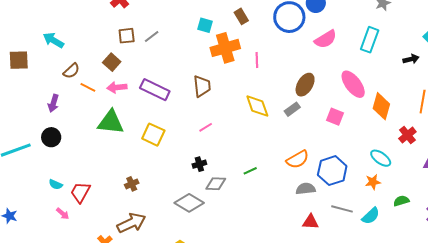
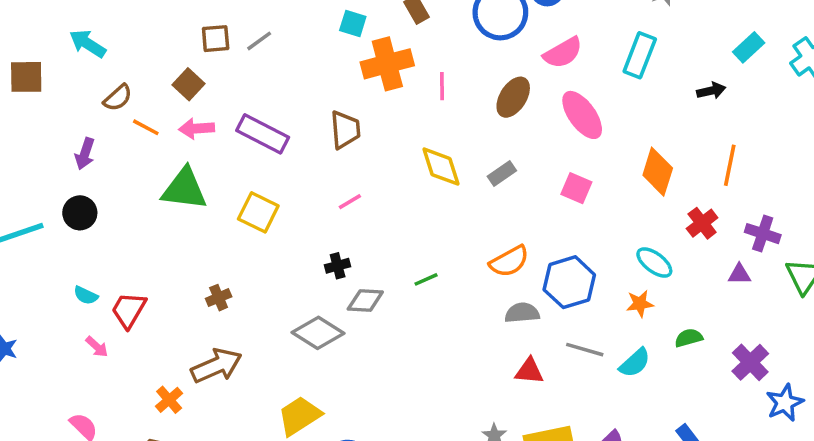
pink ellipse: (353, 84) -> (582, 115), moved
brown ellipse: (305, 85) -> (513, 97), moved

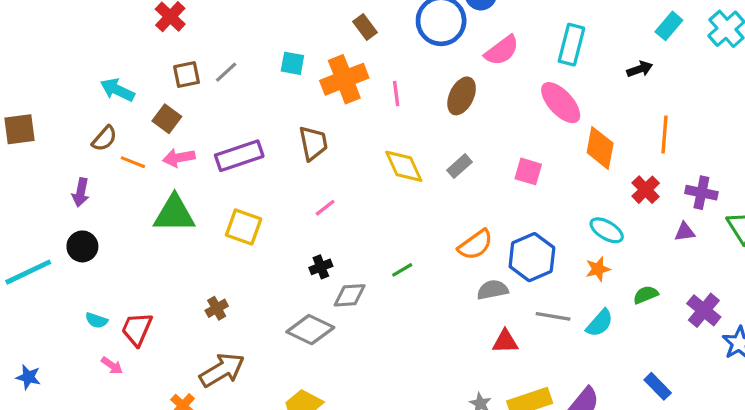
cyan square: (353, 23) -> (292, 63), moved
cyan arrow: (88, 44) -> (117, 90), moved
pink ellipse: (582, 115) -> (561, 103), moved
purple rectangle: (263, 134) -> (239, 156), turned -39

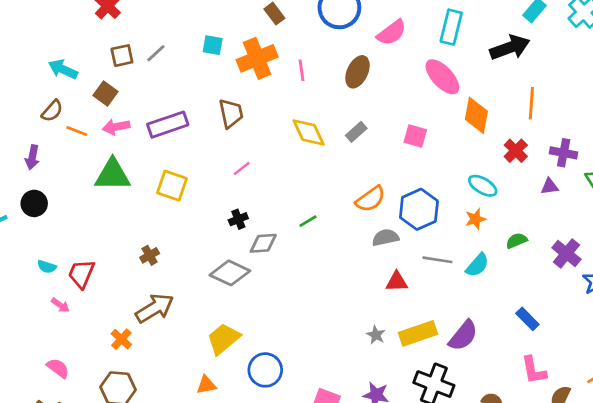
black arrow: (640, 69) -> (510, 48), size x1.8

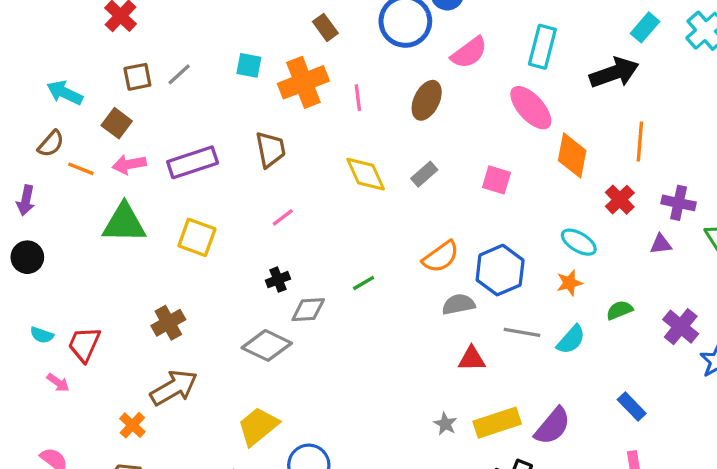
brown cross: (150, 255) -> (168, 323), size x1.4

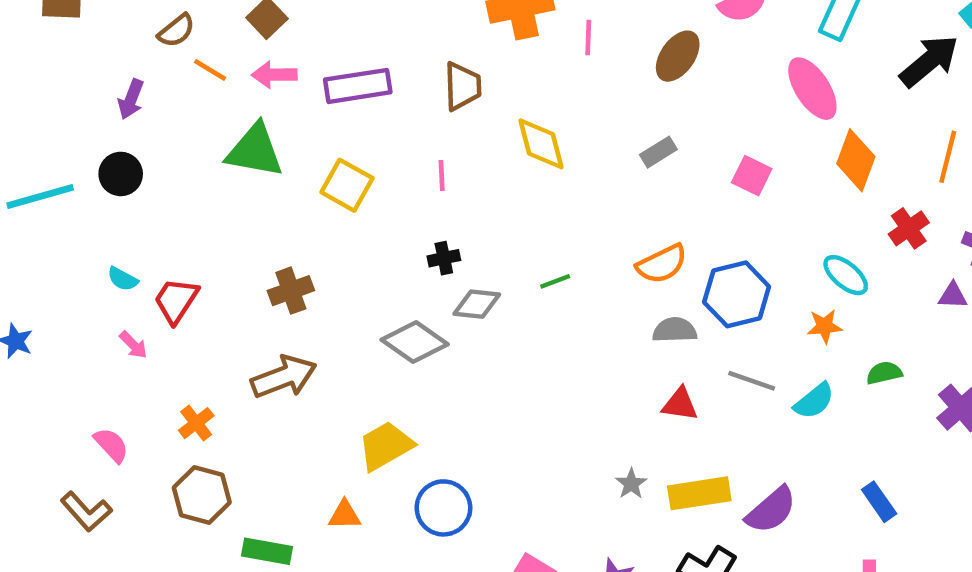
black arrow: (614, 73) -> (929, 61), turned -30
yellow diamond: (366, 174) -> (541, 144), moved
pink line: (283, 217) -> (442, 175), moved, turned -65
orange cross: (132, 425) -> (196, 423), moved

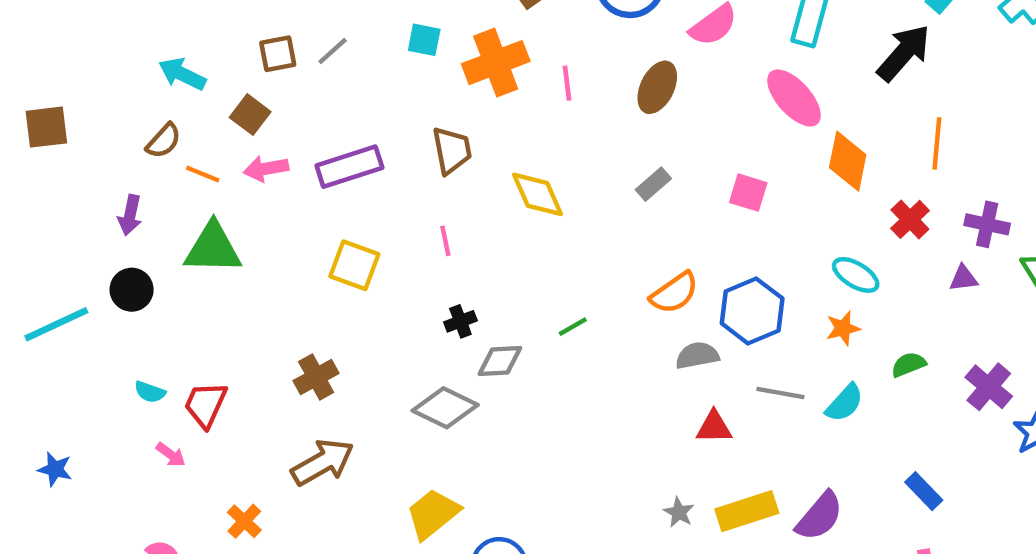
green triangle: (255, 151) -> (213, 248), moved

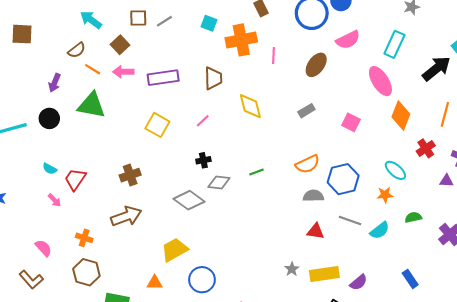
pink line: (445, 241) -> (203, 121), turned 48
purple semicircle: (820, 516) -> (359, 282), size x0.7
orange cross: (244, 521) -> (84, 238), turned -35

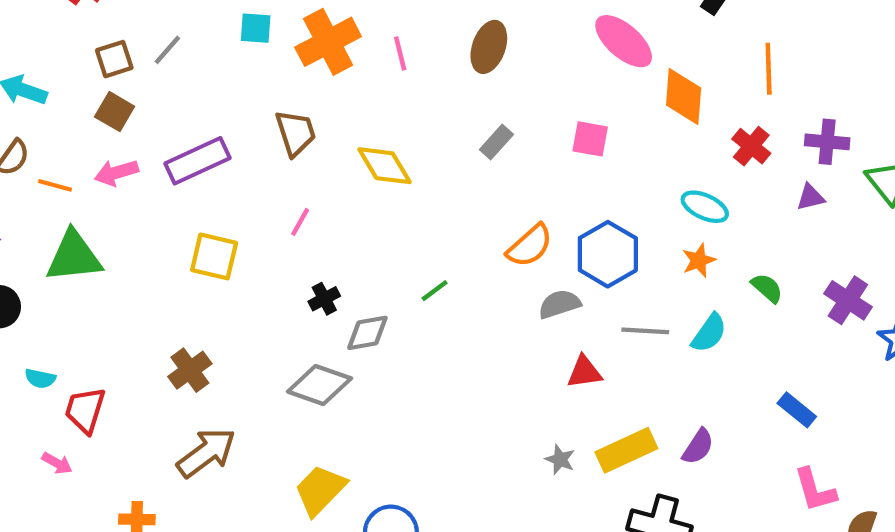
brown square: (120, 45) -> (115, 112), moved
cyan semicircle: (50, 169) -> (40, 378), moved
green semicircle: (413, 217) -> (767, 288), turned 70

